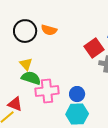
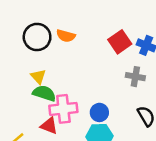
red square: (94, 48) -> (120, 42), moved
red triangle: (15, 104) -> (49, 126), moved

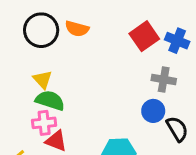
pink cross: (63, 109) -> (44, 123), moved, size x0.7
blue circle: (99, 112) -> (153, 111), moved

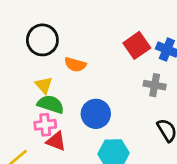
orange semicircle: (77, 29) -> (75, 65), moved
blue circle: (153, 111) -> (96, 114), moved, size x1.4

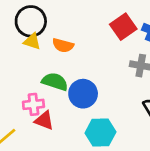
yellow triangle: (44, 85) -> (32, 41), moved, turned -30
green semicircle: (51, 104) -> (55, 82), moved

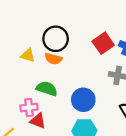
black circle: (31, 21) -> (56, 39), moved
blue circle: (83, 94) -> (83, 100), moved

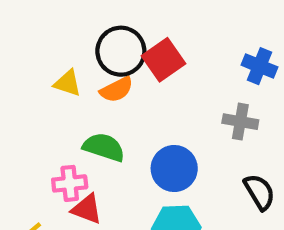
red square: (103, 43) -> (164, 60), moved
orange semicircle: (53, 59) -> (117, 90), turned -42

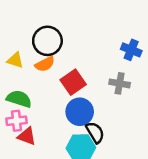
red square: (164, 60) -> (73, 82), moved
green semicircle: (104, 147) -> (19, 99), moved
black semicircle: (260, 192) -> (95, 132), moved

